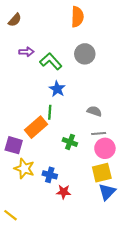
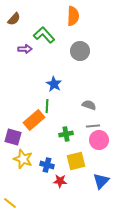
green L-shape: (51, 61) -> (44, 35), moved
green cross: (70, 142) -> (66, 134), turned -32
yellow square: (102, 173) -> (76, 161), moved

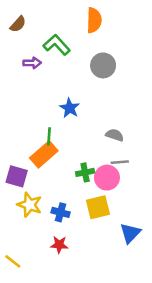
green line: (47, 106) -> (49, 136), moved
pink circle: (99, 140) -> (107, 178), moved
red star: (60, 181) -> (59, 245), moved

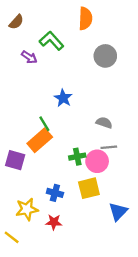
purple arrow: (32, 63) -> (29, 57), turned 35
gray circle: (103, 65) -> (105, 56), moved
green line: (49, 136) -> (44, 124), turned -35
yellow star: (30, 205) -> (27, 209), moved, turned -30

